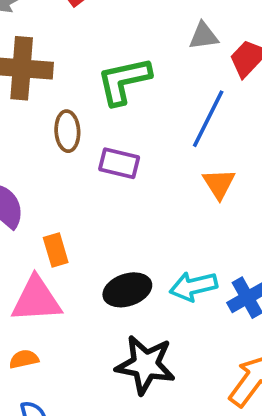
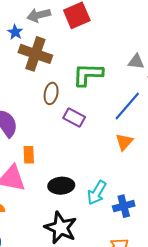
cyan arrow: (193, 286) -> (97, 193), turned -60

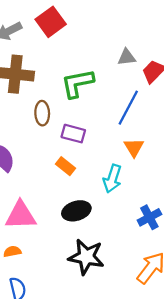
orange rectangle: (29, 155) -> (66, 166), moved, turned -36
cyan arrow: (97, 193) -> (112, 179), moved

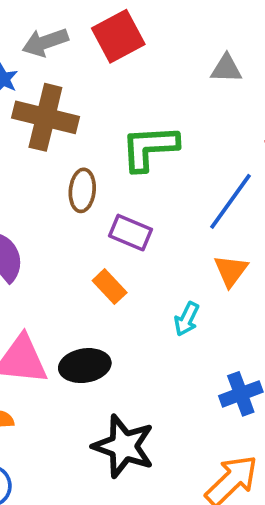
gray triangle: (127, 57) -> (226, 69), moved
cyan arrow: (112, 179) -> (187, 319), size x0.7
black ellipse: (76, 211) -> (85, 366), moved

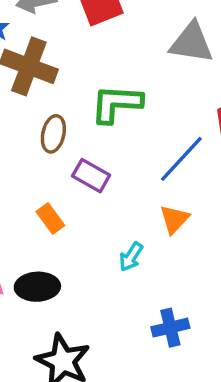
gray triangle: (226, 69) -> (191, 43), size x1.6
orange rectangle: (110, 287) -> (50, 218), moved

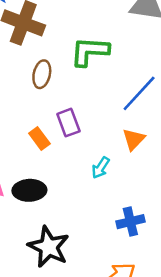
purple rectangle: (91, 176) -> (68, 123), moved, turned 40

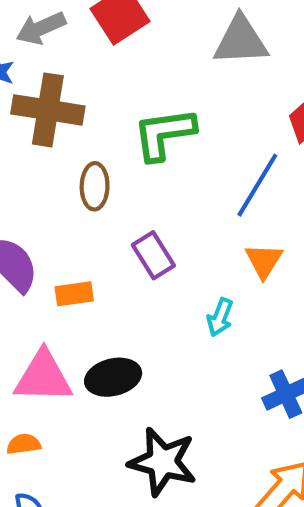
orange rectangle: (39, 139) -> (74, 294), moved, turned -50

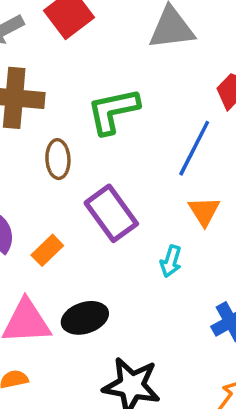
purple rectangle: (153, 255) -> (111, 213), size x1.4
orange rectangle: (74, 294) -> (47, 250), turned -32

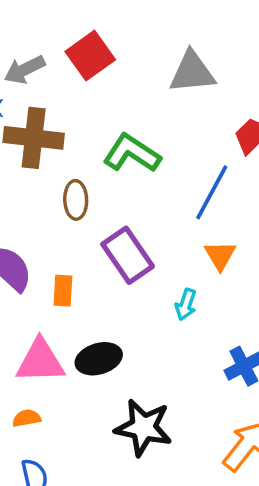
green L-shape: (113, 111) -> (132, 153), turned 44
orange rectangle: (47, 250) -> (63, 291), turned -44

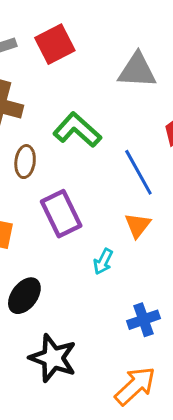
blue line: (212, 192) -> (138, 172), turned -66
black ellipse: (99, 359) -> (24, 296), turned -45

